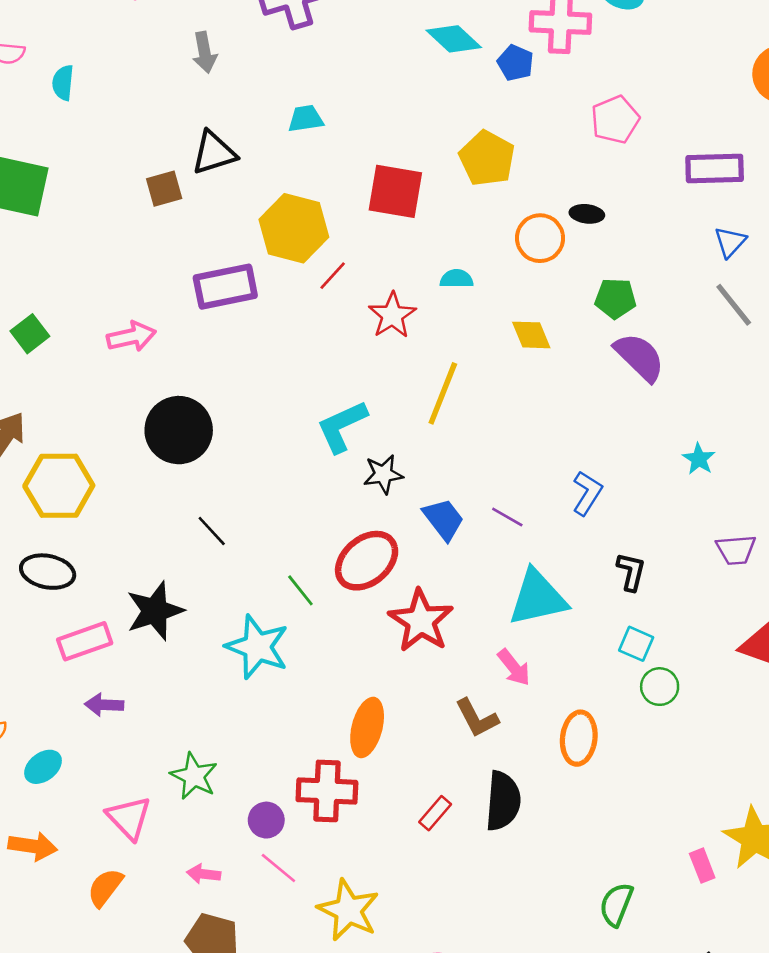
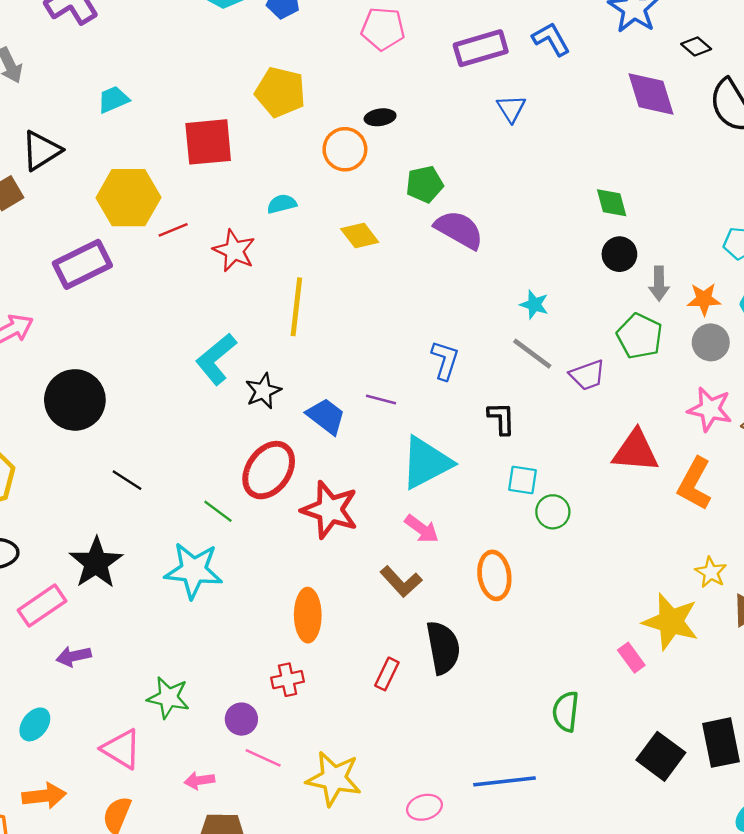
pink pentagon: (615, 120) -> (383, 29), turned -30
red line: (333, 276) -> (173, 230), turned 40
gray line: (734, 305) -> (532, 354), moved
red cross: (327, 791) -> (288, 680), size x0.6

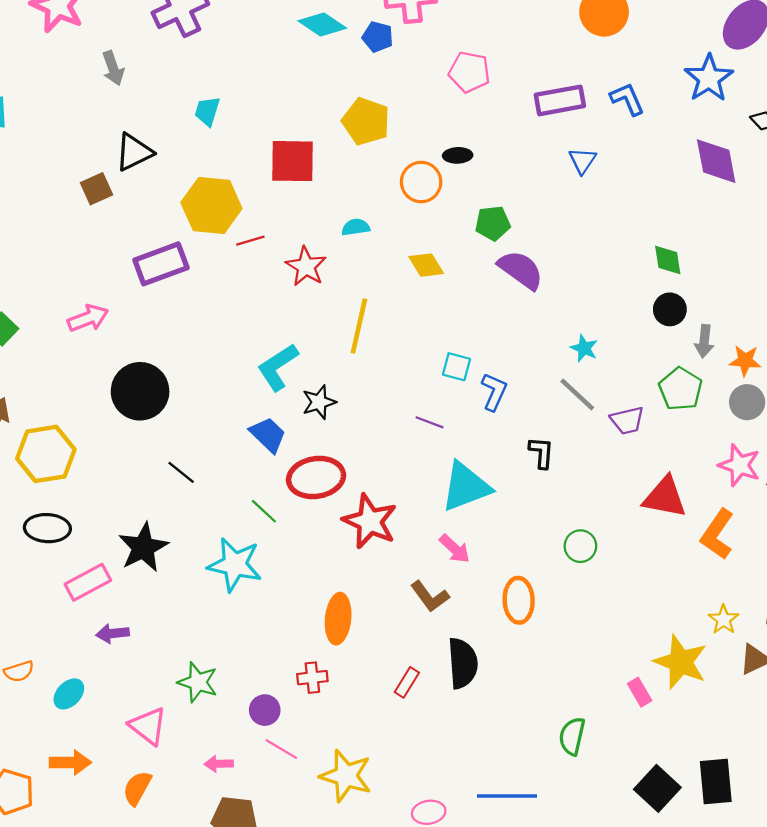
cyan trapezoid: (113, 100) -> (207, 111), turned -56
blue trapezoid: (326, 416) -> (268, 435), moved
red ellipse: (269, 470) -> (316, 477), turned 40
cyan square: (523, 480) -> (456, 367), moved

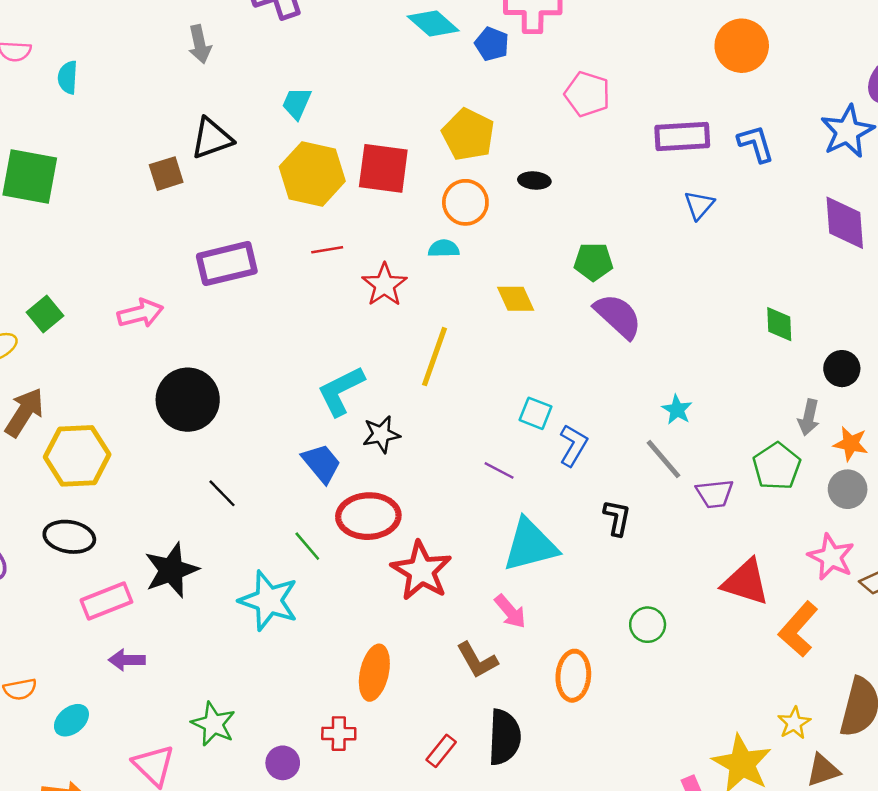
black ellipse: (458, 155) -> (534, 181), moved
orange circle: (421, 182) -> (465, 202), moved
yellow hexagon: (211, 205) -> (312, 174), moved
black circle: (670, 309) -> (842, 369), moved

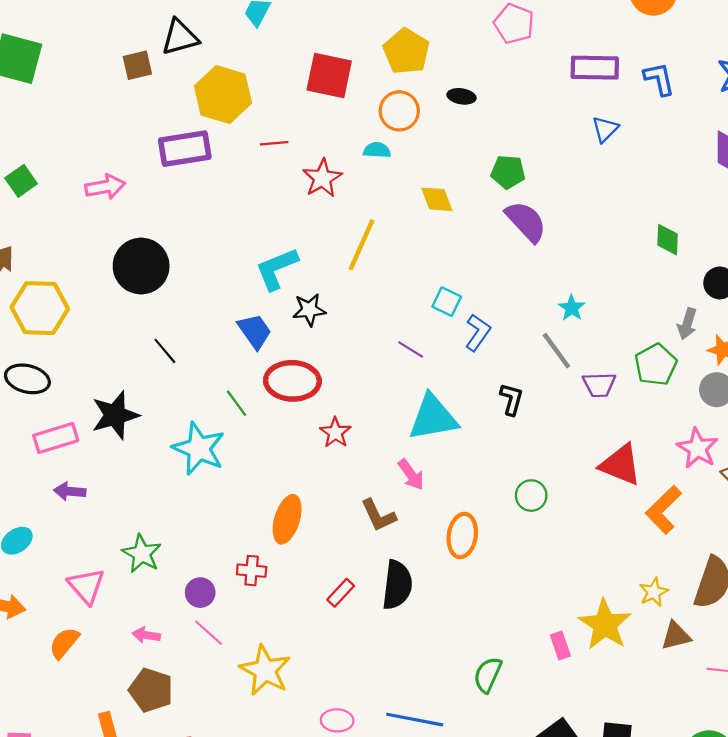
yellow hexagon: (312, 174) -> (223, 95), moved
red star: (421, 571) -> (335, 433), size x0.6

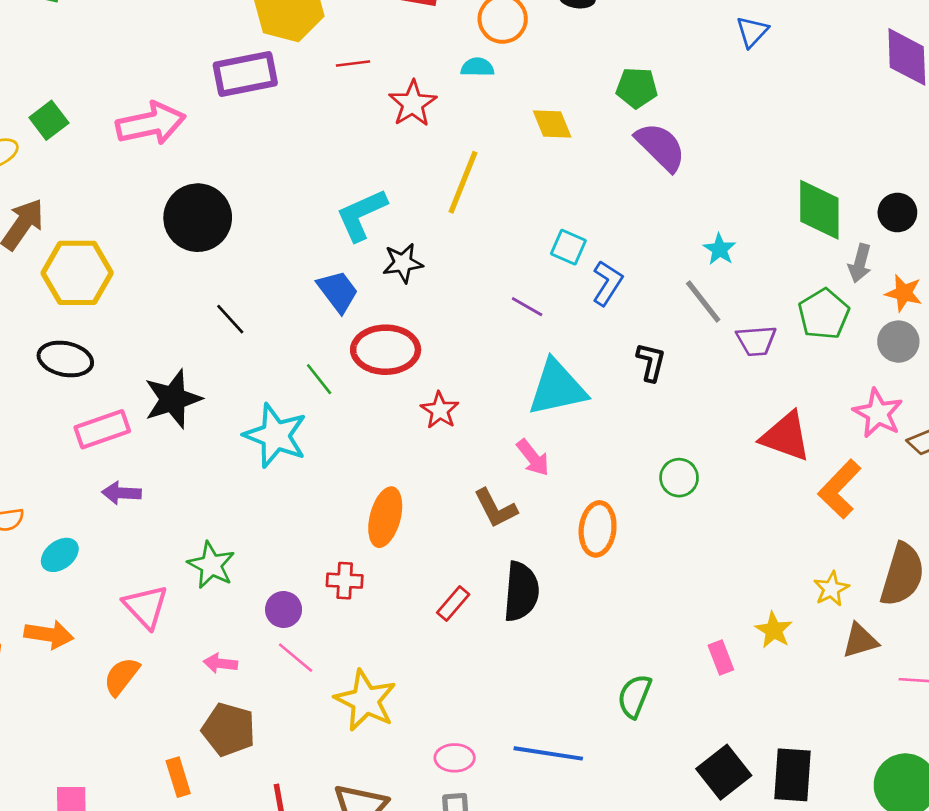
pink arrow: (105, 187) -> (151, 124), size x1.4
green diamond: (668, 240) -> (819, 210), moved, size x1.6
yellow star: (605, 624) -> (774, 630), size x0.6

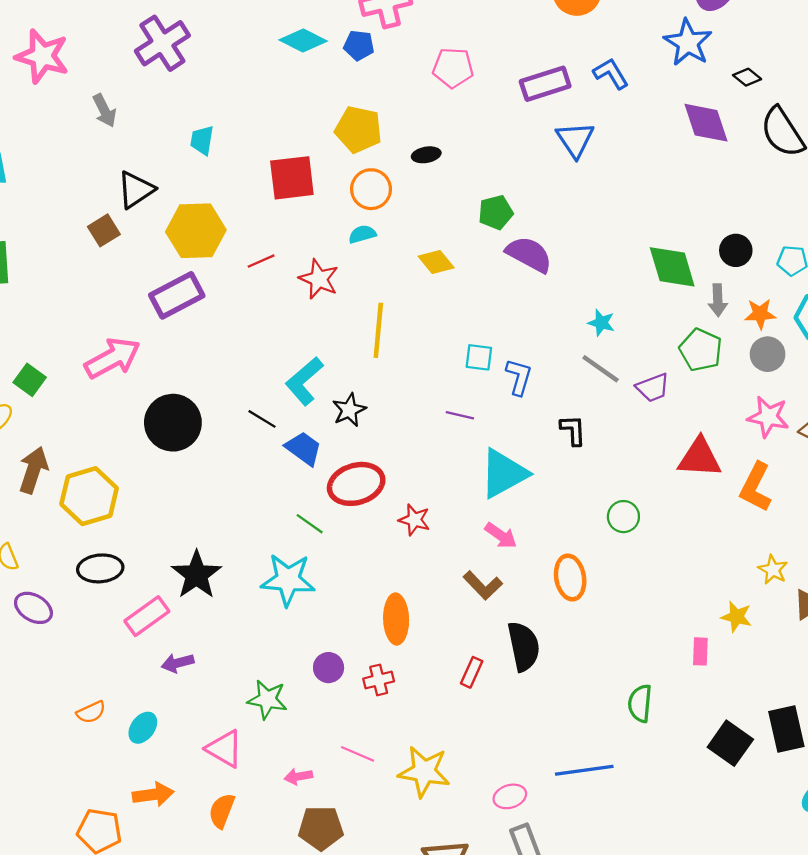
blue triangle: (752, 32) -> (575, 140), size x1.4
black line: (230, 319) -> (262, 419), moved
purple circle: (284, 609) -> (329, 668), moved
pink rectangle: (721, 657) -> (700, 651), turned 40

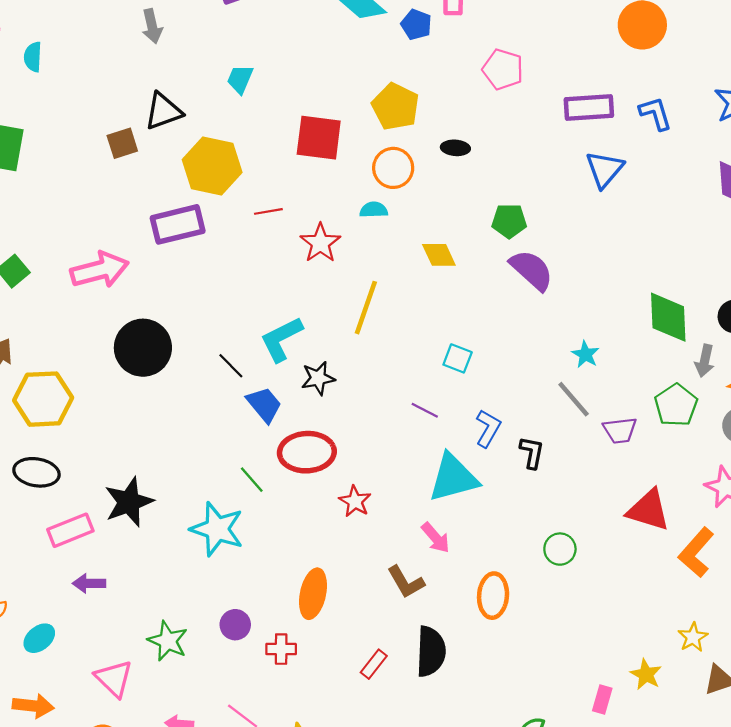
blue L-shape: (519, 377) -> (488, 428), moved

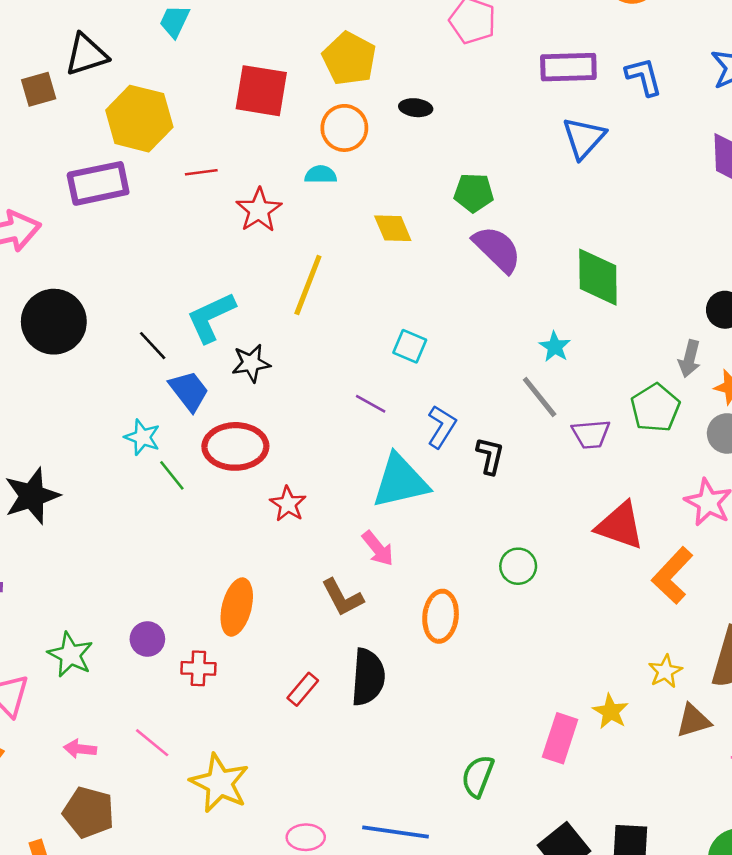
green diamond: (668, 317) -> (598, 277), moved
cyan star: (217, 529) -> (142, 437), moved, size x0.6
pink rectangle: (602, 699) -> (560, 738), size x1.5

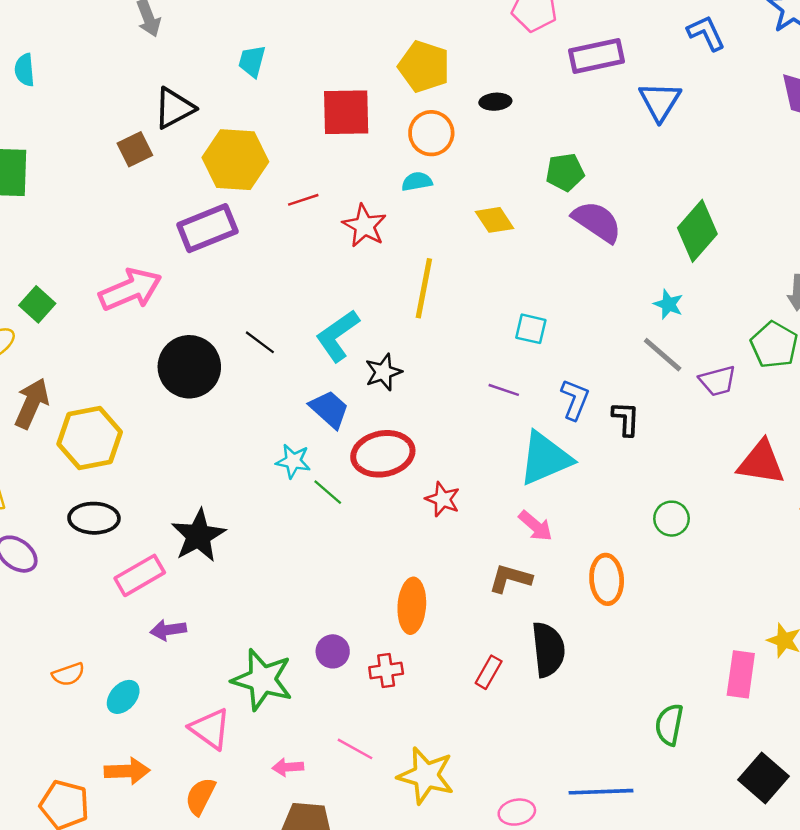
purple rectangle: (568, 67) -> (596, 56), moved
green diamond: (598, 277) -> (697, 231), turned 52
black line: (153, 346) -> (260, 342), moved
brown L-shape: (342, 597) -> (510, 578), turned 144
green star: (70, 655) -> (262, 680), size x1.4

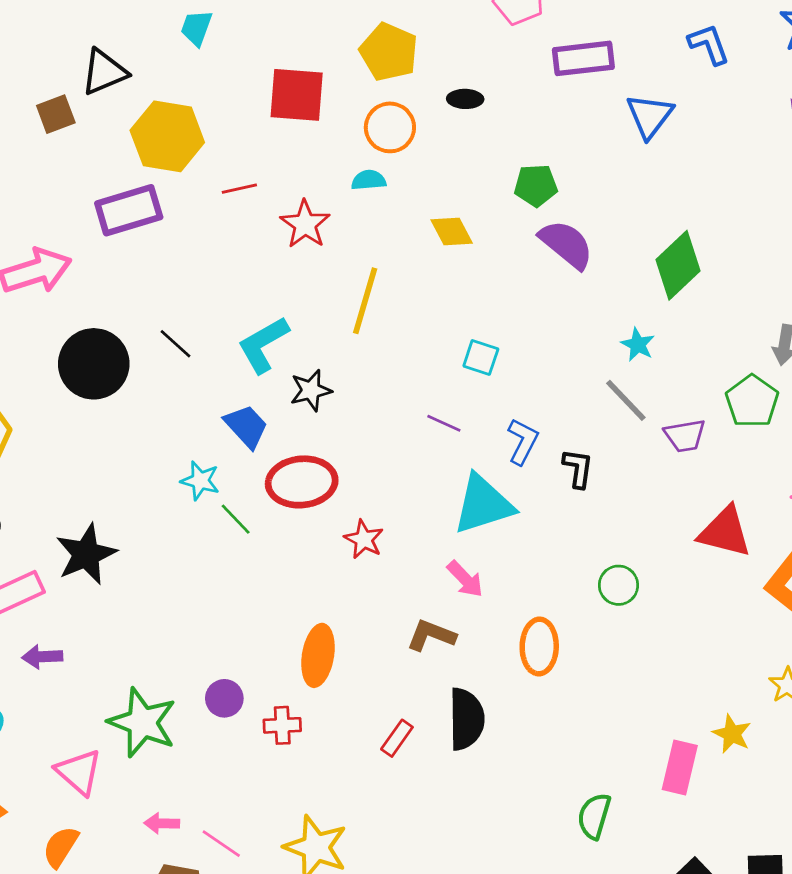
pink line: (355, 749) -> (221, 844), moved

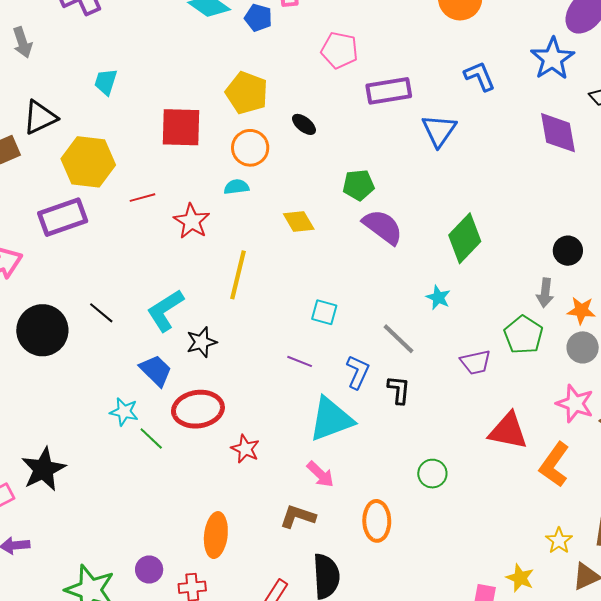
black ellipse: (465, 99) -> (304, 124), turned 40
gray line: (626, 400) -> (398, 339), moved

